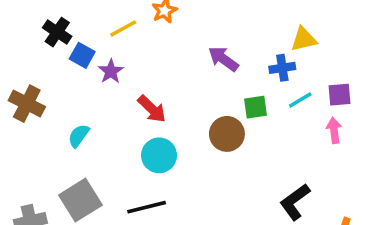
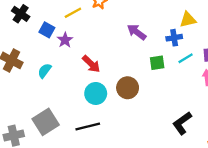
black cross: (57, 32) -> (21, 14), moved
brown circle: (227, 134) -> (128, 88), moved
cyan semicircle: (79, 136) -> (45, 71), moved

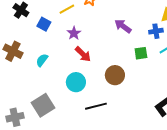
purple star: (65, 40) -> (74, 33), moved
cyan circle: (96, 93) -> (76, 82), moved
black line: (88, 126) -> (96, 106), moved

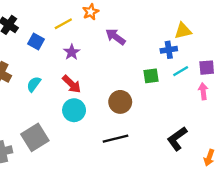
purple arrow: (123, 26) -> (115, 37), moved
red arrow: (83, 54) -> (72, 84), moved
black line: (96, 106) -> (115, 139), moved

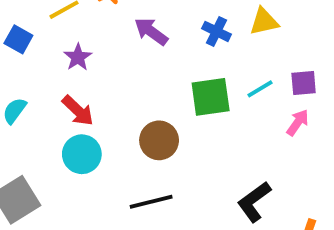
blue cross: (169, 50) -> (216, 31), moved, turned 35
green square: (151, 76) -> (211, 97), size x1.5
pink arrow: (203, 91) -> (298, 123), turned 42

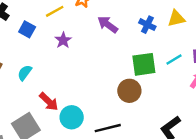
red arrow: (78, 111) -> (49, 102), moved
brown circle: (159, 140) -> (129, 91), moved
cyan circle: (82, 154) -> (72, 117), moved

